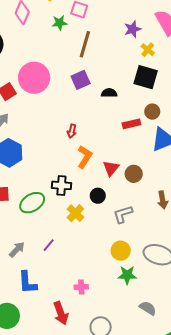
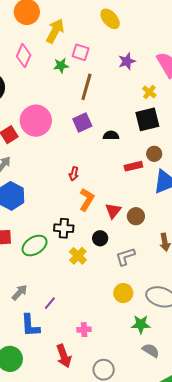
purple star: (133, 29) -> (127, 61), moved
black square: (146, 77) -> (147, 119), turned -30
purple line: (49, 245) -> (50, 303), moved
green star: (127, 275) -> (141, 324), moved

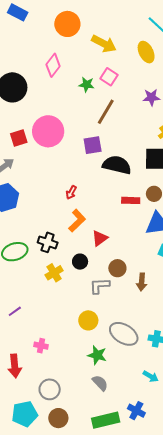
yellow arrow: (55, 31) -> (104, 44), moved, turned 75
black semicircle: (111, 135) -> (117, 165), size x1.8
brown circle: (136, 216) -> (117, 268), moved

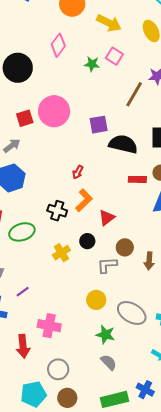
brown line: (106, 112) -> (134, 94), moved
black cross: (48, 242) -> (57, 211), moved
pink cross: (41, 346) -> (49, 326), size x1.6

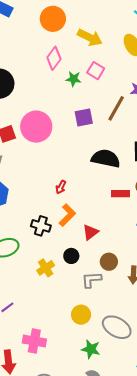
pink diamond: (58, 45) -> (54, 58), moved
purple square: (99, 125) -> (84, 117), moved

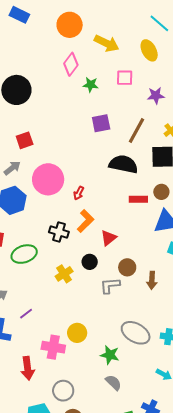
pink square: (96, 71) -> (125, 78), moved, turned -30
brown line: (116, 108) -> (137, 130), moved
pink circle: (36, 127) -> (48, 179), moved
yellow circle: (81, 315) -> (77, 333), moved

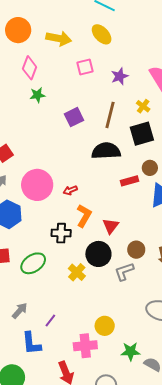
green star: (91, 85) -> (37, 95), moved
red arrow: (79, 193) -> (70, 190), turned 56
black circle: (90, 262) -> (98, 254), size x1.6
green star: (110, 355) -> (131, 351), moved

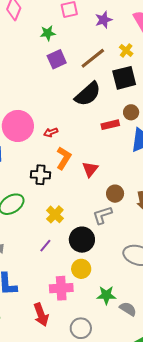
green star: (37, 95) -> (48, 33), moved
brown line: (110, 115) -> (93, 58), turned 36
black semicircle: (106, 151) -> (88, 94), turned 140
black circle: (98, 254) -> (82, 240), moved
purple line: (50, 320) -> (45, 246), moved

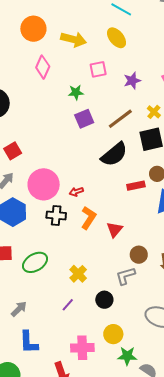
black cross: (40, 175) -> (56, 215), moved
black circle: (82, 240) -> (104, 300), size x0.7
yellow circle: (81, 269) -> (113, 334), moved

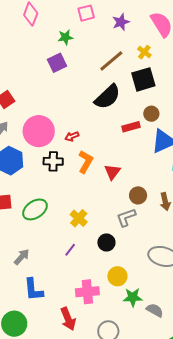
purple square: (84, 119) -> (57, 63), moved

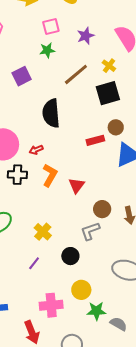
green star: (65, 37) -> (47, 50), moved
black semicircle: (107, 97) -> (51, 113), moved, turned 128

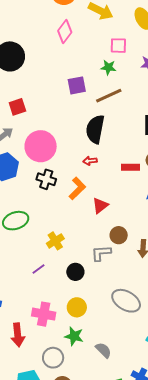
brown line: (76, 74) -> (109, 96), moved
red arrow: (36, 150) -> (90, 161), moved
green star: (96, 311) -> (74, 336), moved

